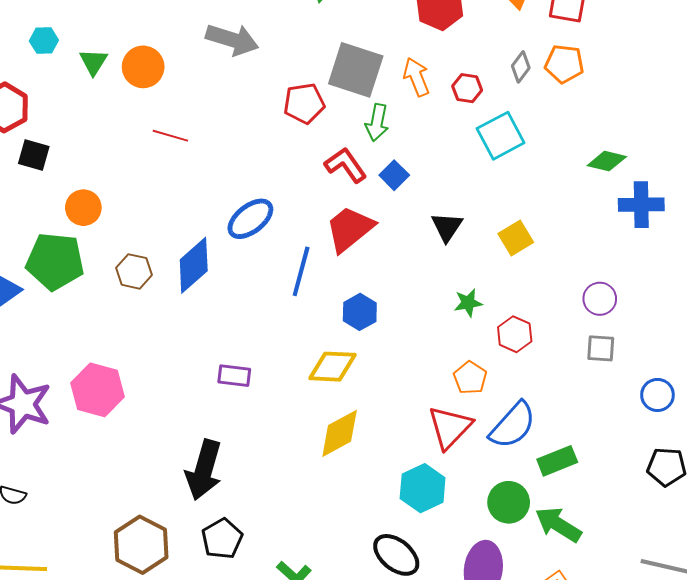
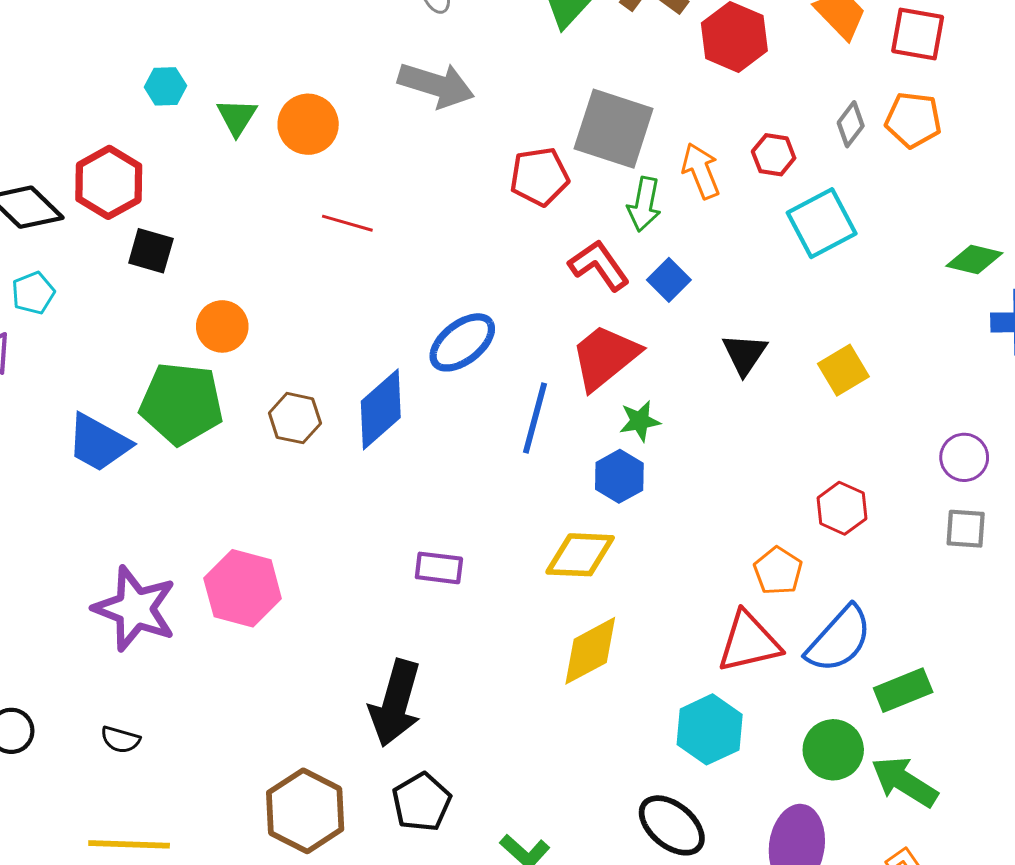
orange arrow: (416, 77) -> (701, 171), moved
green star: (468, 303) -> (640, 421), moved
red triangle: (450, 427) -> (749, 642), turned 33

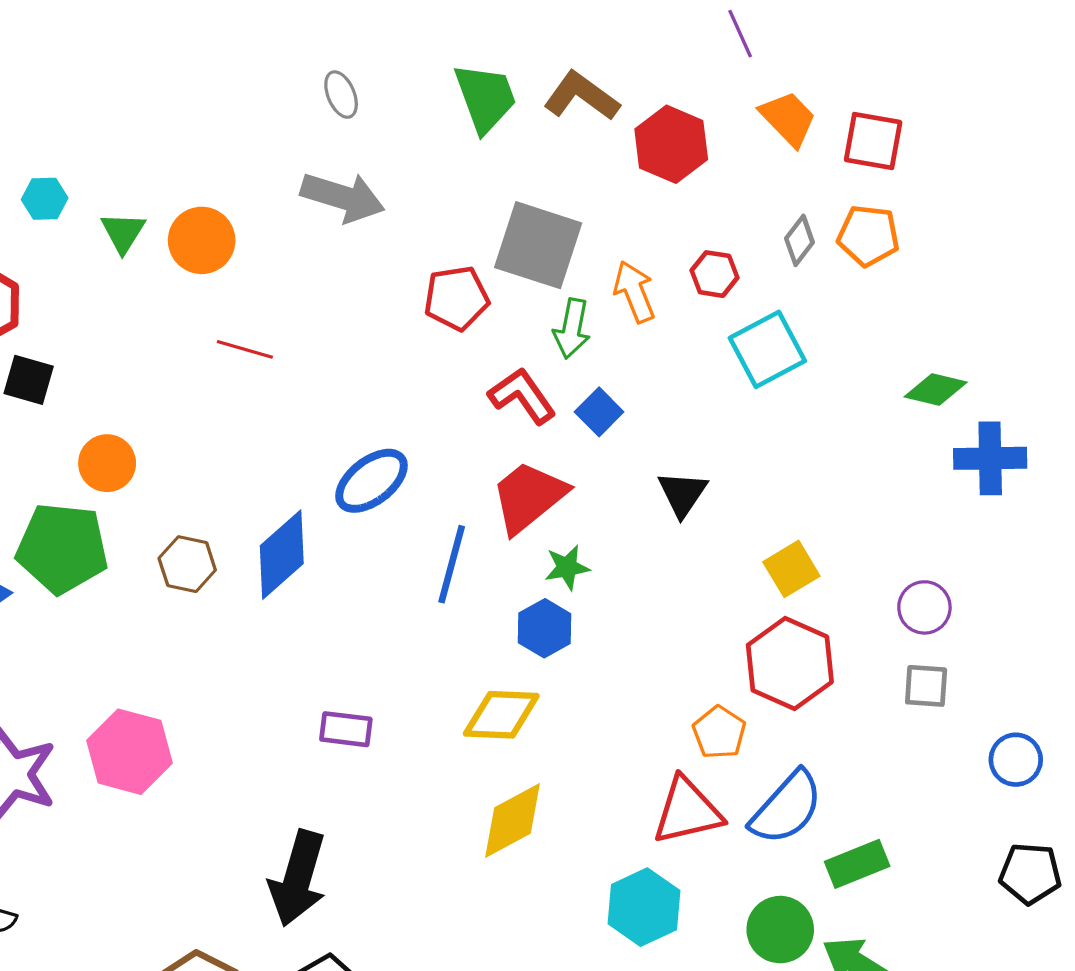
yellow square: (843, 370) -> (791, 569), moved
red hexagon: (842, 508) -> (790, 664), size x1.6

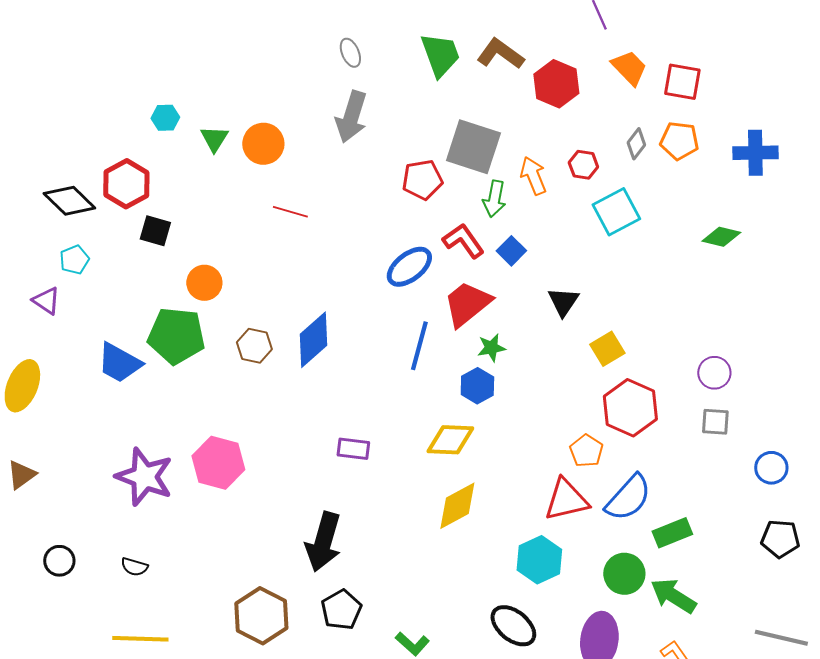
gray arrow: (343, 197) -> (351, 117), turned 90
blue cross: (990, 458) -> (755, 153), moved
blue ellipse: (372, 481) -> (409, 267), moved
yellow square: (791, 569) -> (607, 349), moved

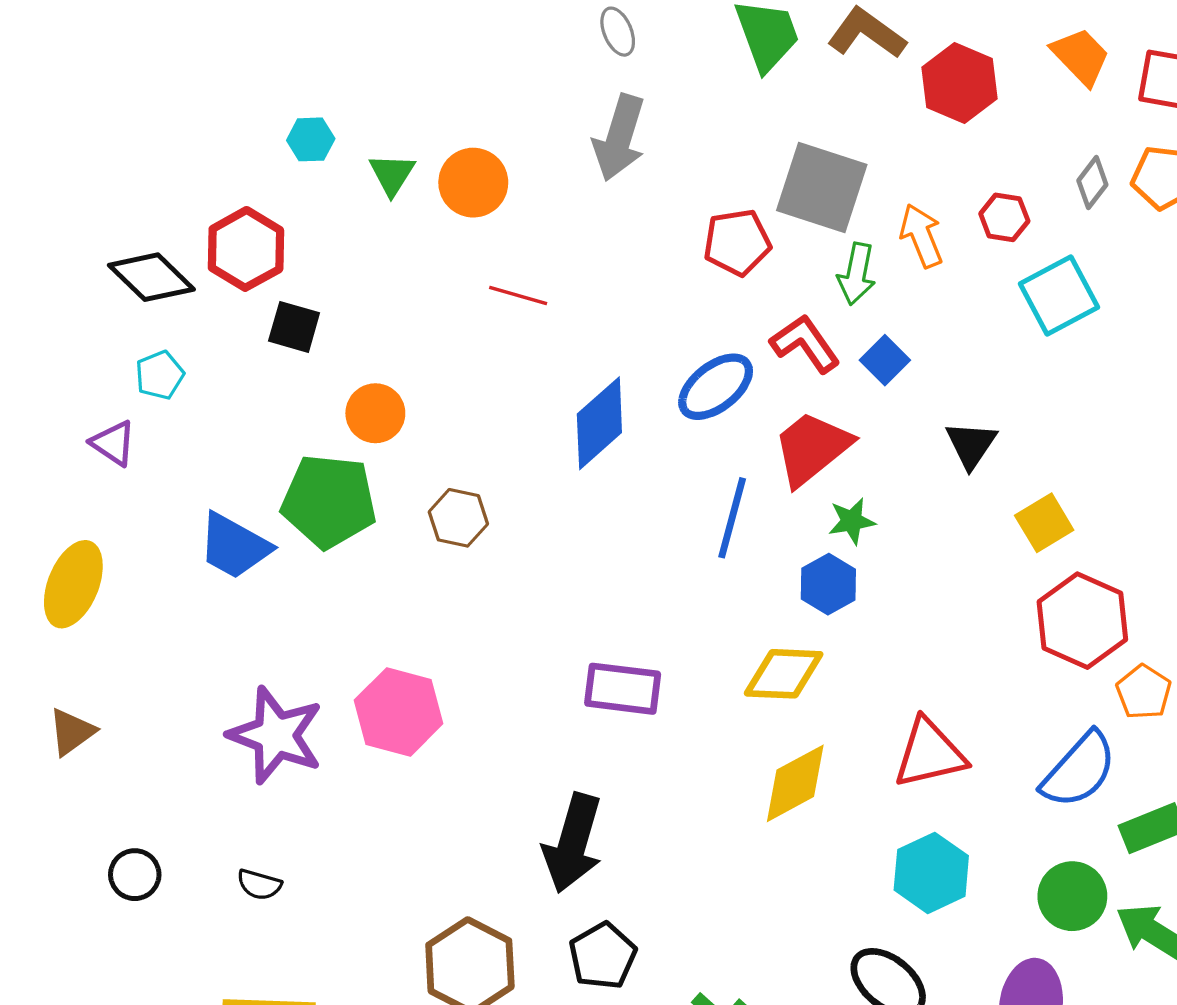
blue diamond: (313, 340) -> (599, 423), moved
purple rectangle: (353, 449) -> (623, 689), size x1.4
orange pentagon: (586, 451) -> (1144, 692), moved
red triangle: (566, 500) -> (930, 753), moved

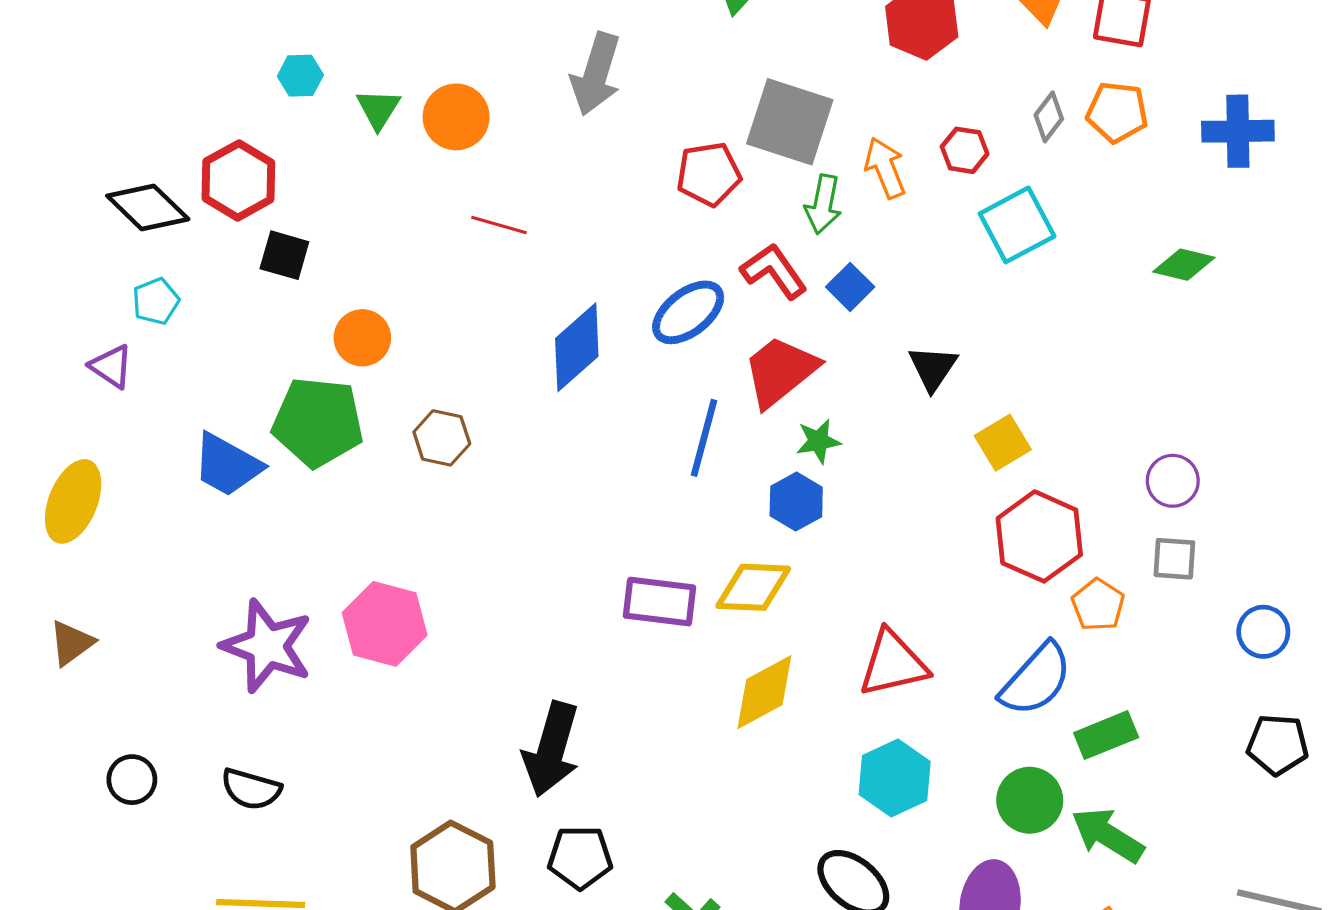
purple rectangle: (623, 689) -> (659, 602), moved
black semicircle: (259, 885) -> (251, 789), size x1.4
black pentagon: (603, 956) -> (580, 857), turned 30

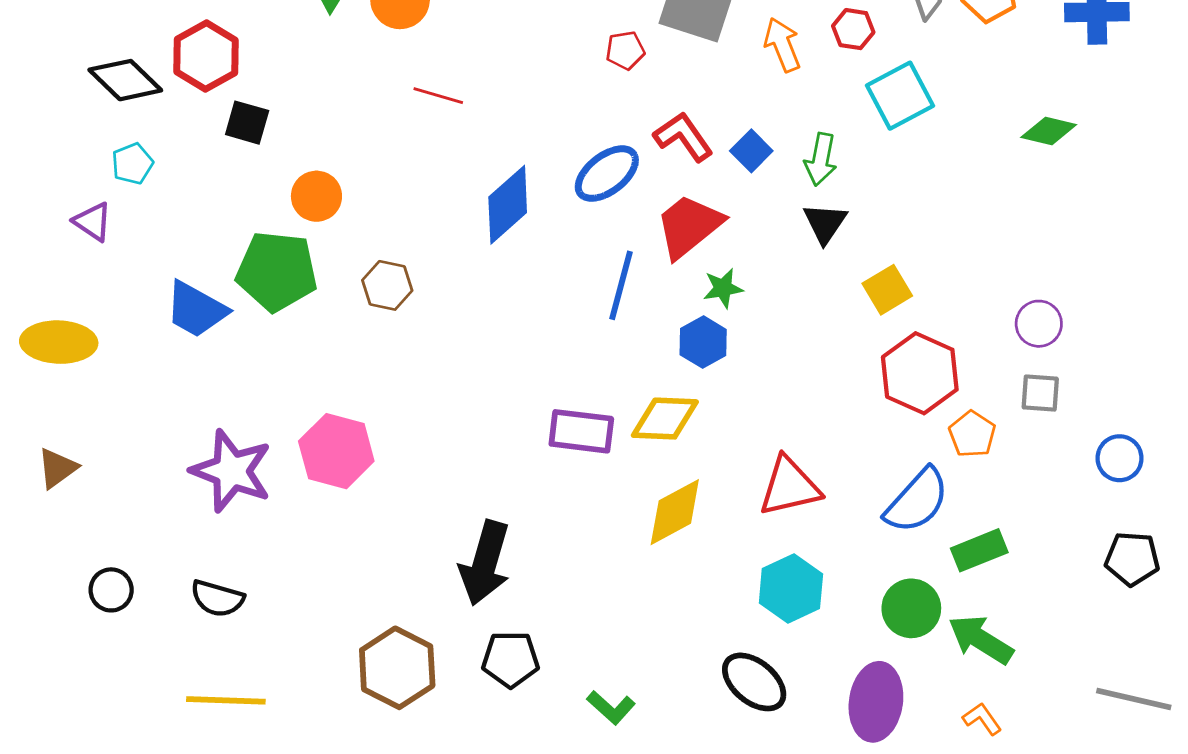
red pentagon: (709, 174) -> (625, 50), size x0.7
green arrow: (823, 204) -> (821, 159), moved
yellow ellipse: (73, 501) -> (59, 342), turned 70

